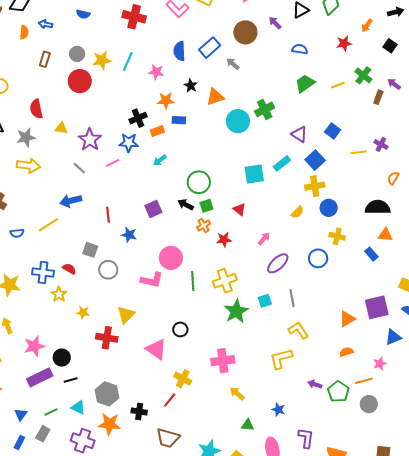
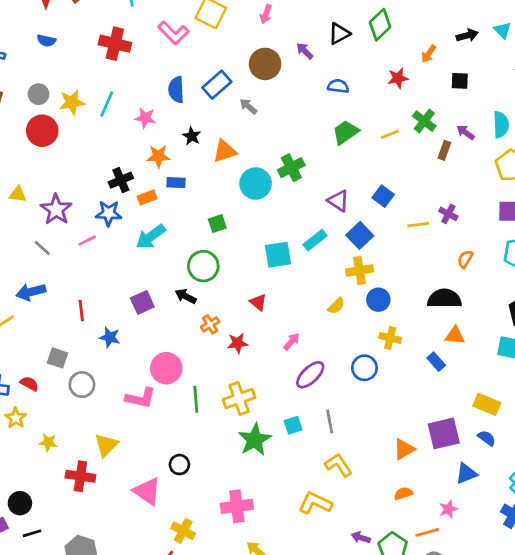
black square: (390, 46) -> (460, 81), turned -32
cyan arrow: (160, 160) -> (151, 237), size x1.6
green square: (207, 206) -> (217, 224), moved
yellow L-shape: (281, 359) -> (315, 503), turned 40

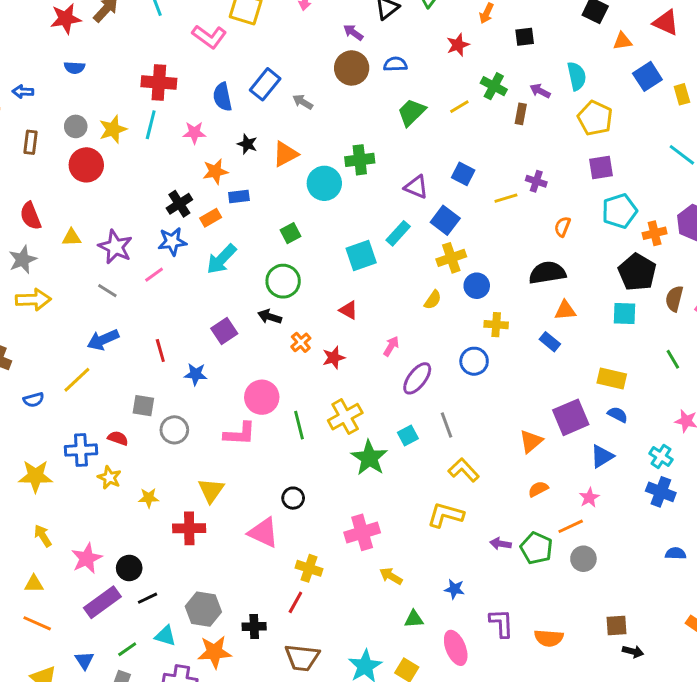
red cross: (115, 44) -> (159, 82), moved
brown circle: (265, 64) -> (352, 68), moved
green cross: (291, 168) -> (360, 160), turned 30

